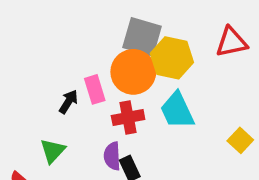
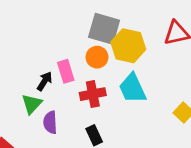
orange circle: (133, 72) -> (97, 57), size x0.6
green triangle: (53, 151) -> (32, 104), moved
purple semicircle: (112, 156) -> (50, 122), moved

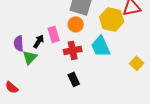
yellow hexagon: (128, 46) -> (112, 19), moved
purple semicircle: (50, 122) -> (19, 43), moved

